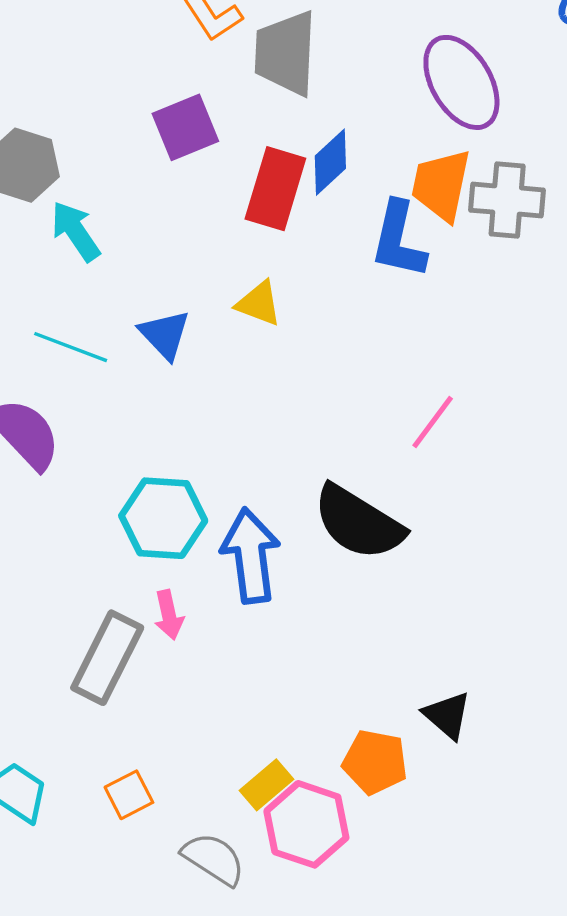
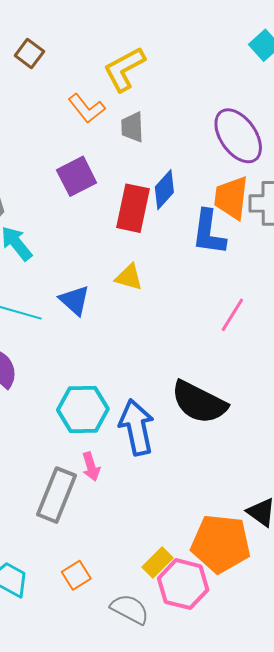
gray trapezoid: (286, 53) -> (132, 127), size x0.6
pink line: (433, 422) -> (232, 315), moved
orange pentagon: (375, 762) -> (221, 544), size x1.5

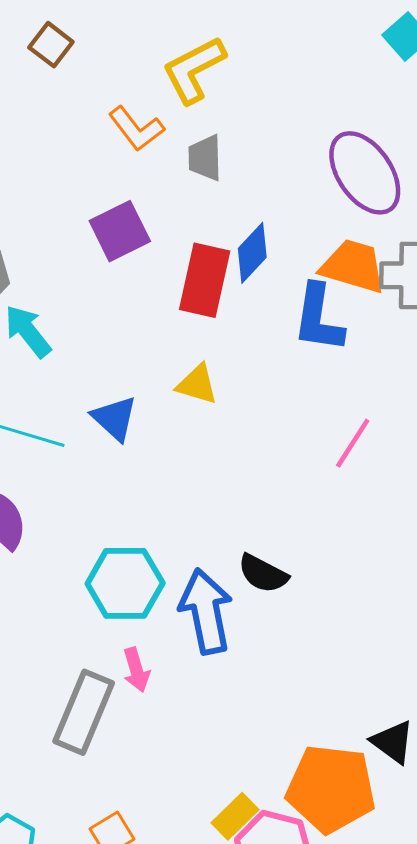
orange trapezoid: (231, 198) -> (353, 266), turned 99
black semicircle: (199, 402) -> (263, 574), moved, size x0.6

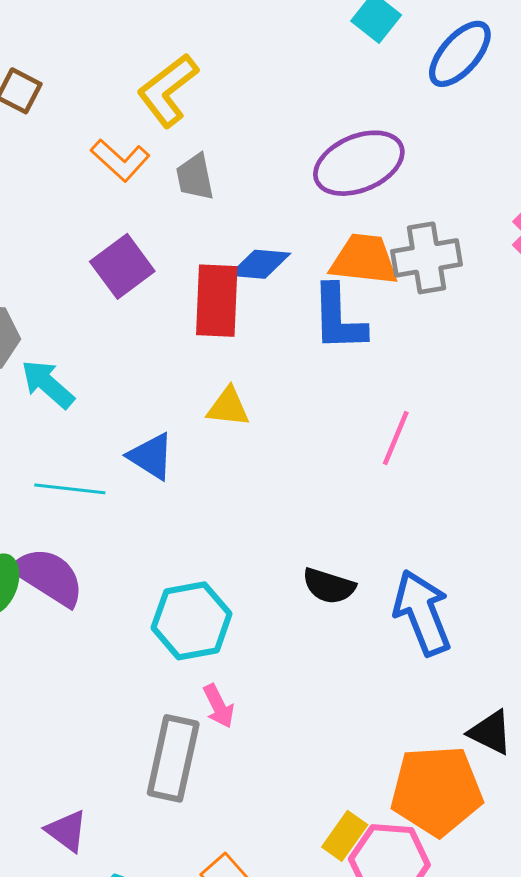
purple ellipse: (365, 173) -> (359, 163), turned -68
blue diamond: (252, 253) -> (260, 264), turned 62
blue arrow: (206, 611) -> (422, 613), moved

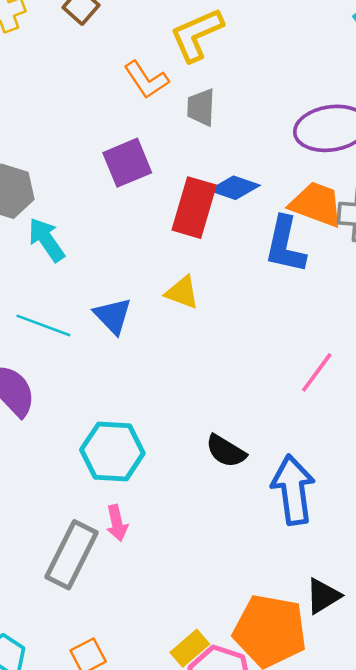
pink line: (396, 438) -> (317, 372), moved
black triangle: (490, 732) -> (323, 596), turned 48

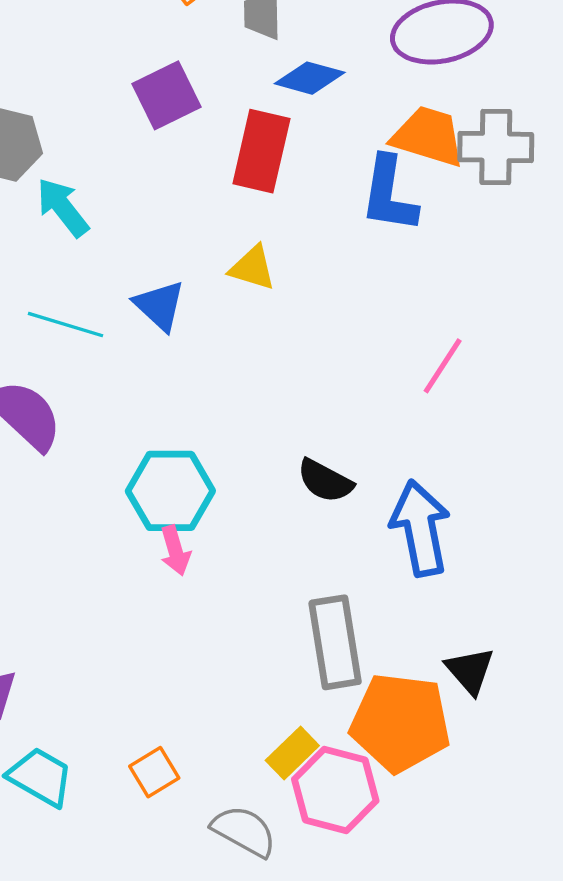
blue diamond: (235, 188) -> (310, 78), moved
pink arrow: (117, 523) -> (175, 550), moved
gray rectangle: (72, 555) -> (335, 642), moved, turned -32
black triangle: (323, 596) -> (470, 671), turned -36

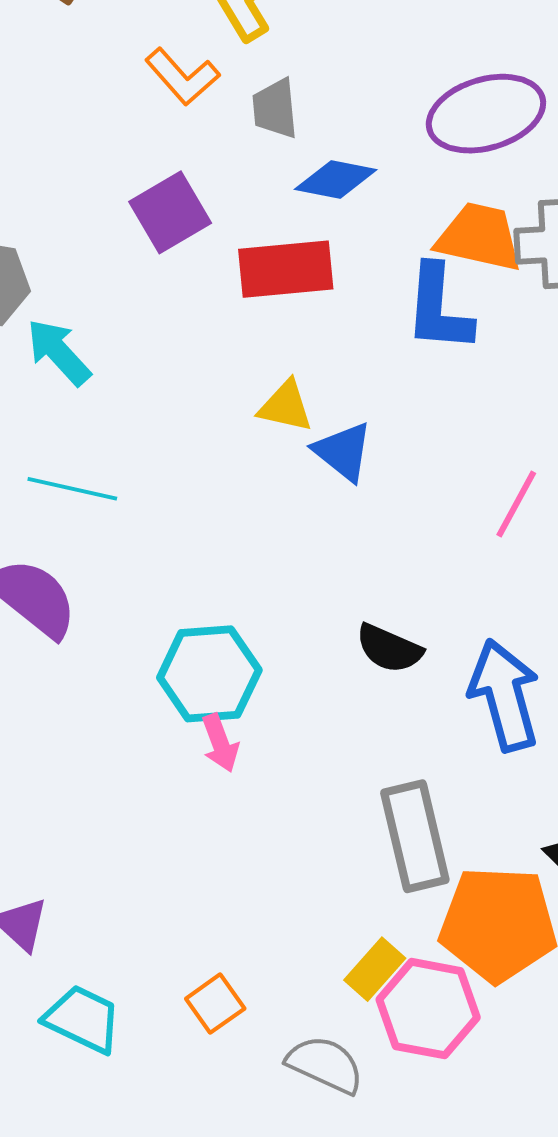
red rectangle: (261, 151) -> (286, 269), turned 76
blue triangle: (160, 306) -> (343, 452), moved

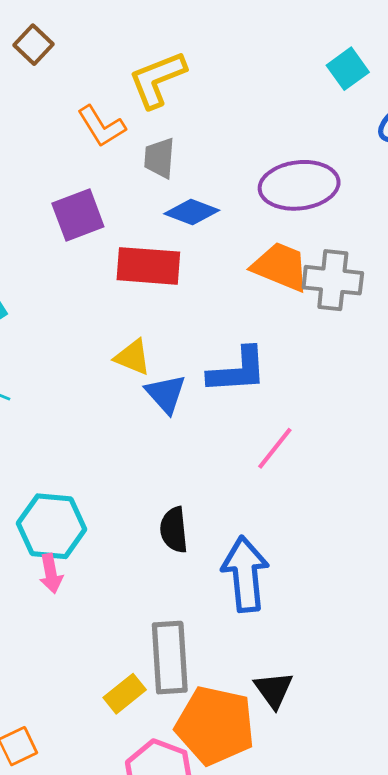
blue L-shape: (438, 308) -> (238, 371), moved, turned -108
black semicircle: (389, 648) -> (174, 530), turned 51
yellow rectangle: (375, 969) -> (125, 694), moved

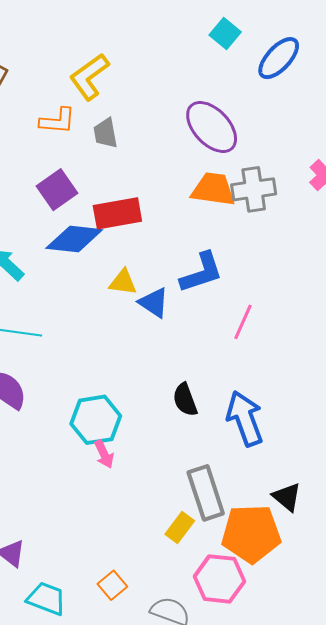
orange L-shape: (101, 126) -> (57, 121), turned -39
purple ellipse: (299, 185) -> (212, 127), turned 68
blue diamond: (192, 212) -> (74, 239), moved, size x1.4

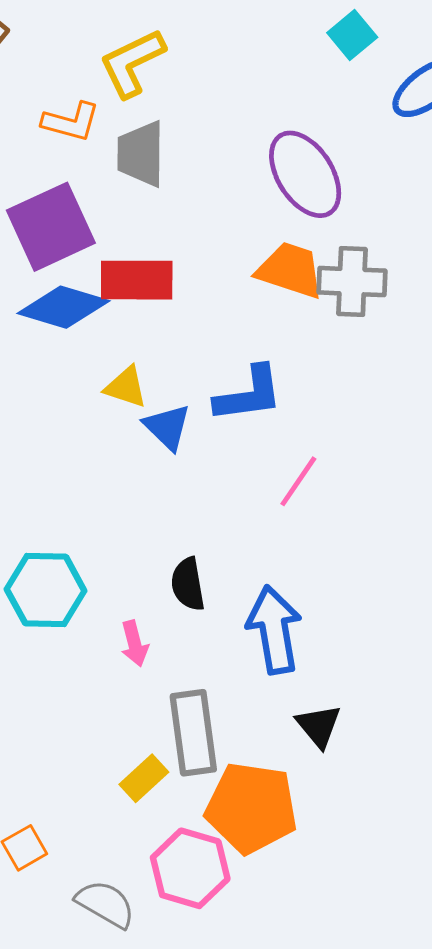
gray trapezoid: (105, 133) -> (141, 154), size x1.4
purple square: (57, 190) -> (51, 227), size x1.4
pink arrow: (104, 454) -> (135, 644), moved
black triangle: (287, 497) -> (319, 726), moved

